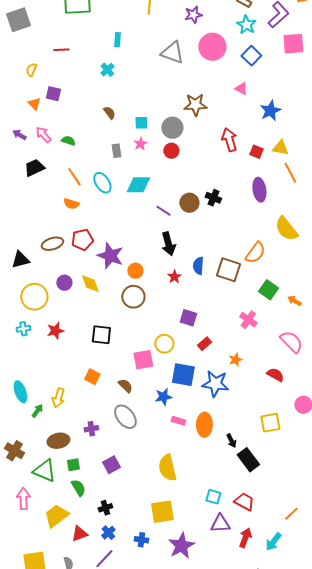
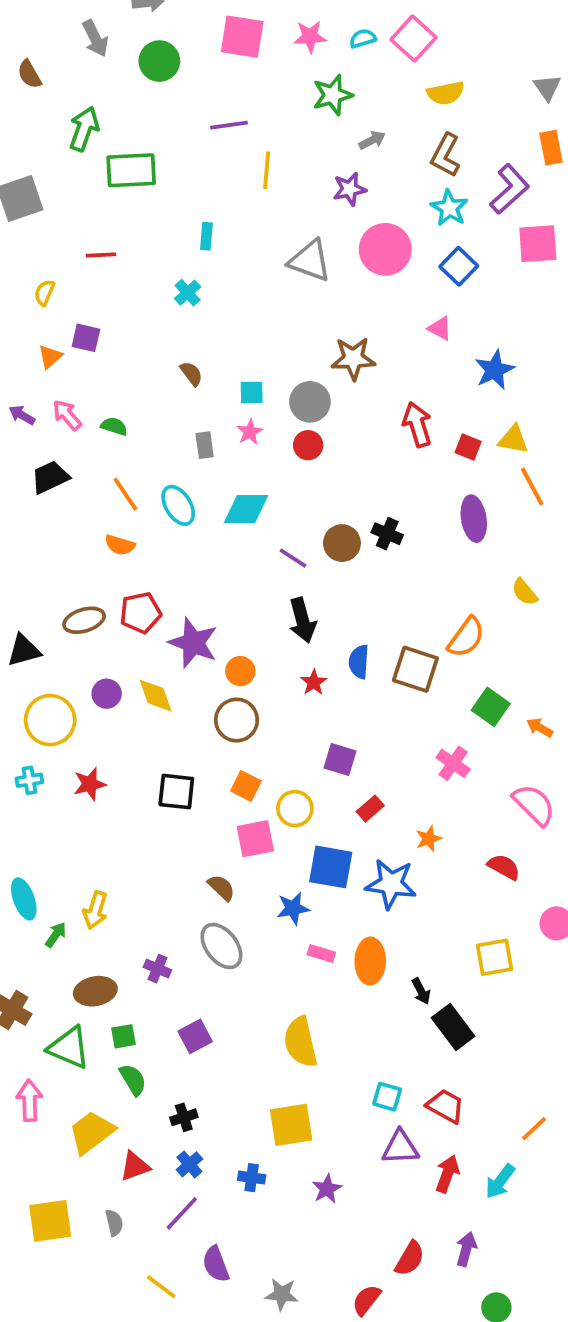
orange triangle: (34, 104) -> (50, 357), turned 32
yellow semicircle: (286, 229) -> (525, 592), size x0.6
orange square: (92, 377) -> (246, 786), moved
purple cross: (91, 429) -> (157, 969), turned 32
purple star: (181, 546) -> (327, 1189), size x0.6

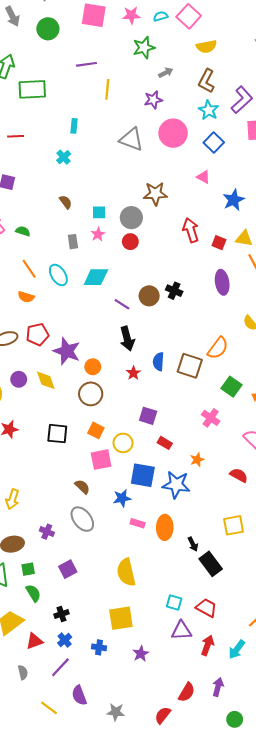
red rectangle: (370, 809) -> (165, 443), turned 72

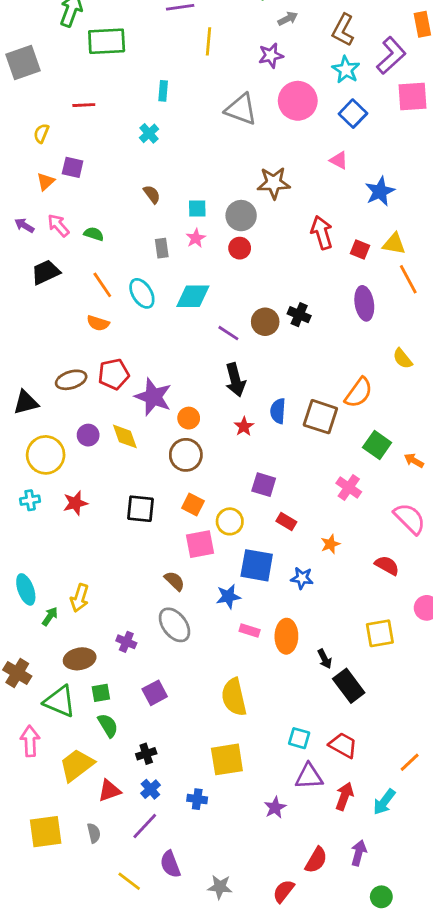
blue star: (176, 485) -> (302, 578), size x0.6
purple star: (141, 654) -> (275, 808), moved

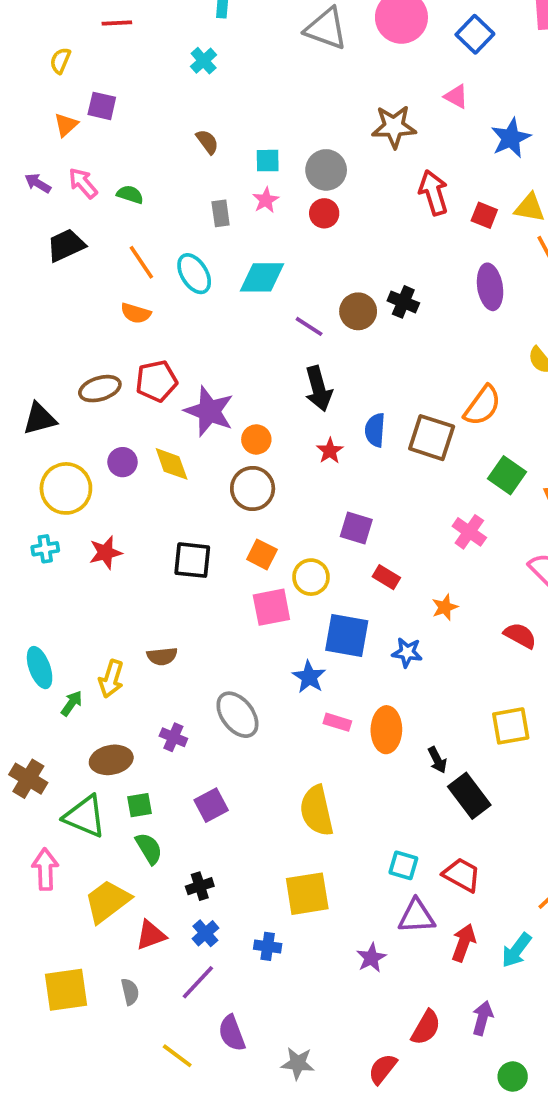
brown star: (274, 183) -> (394, 127), moved
brown semicircle: (175, 581) -> (162, 656), moved, turned 130
blue star: (228, 597) -> (309, 677), turned -30

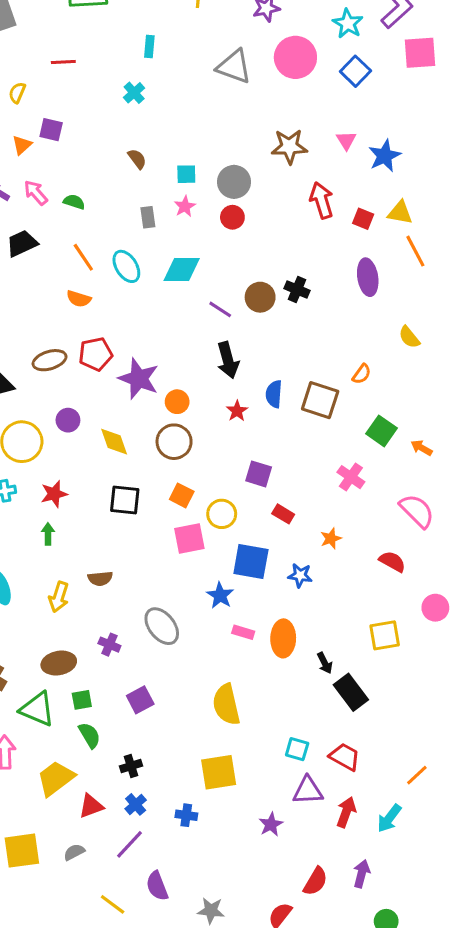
pink triangle: (456, 96) -> (346, 140), moved, turned 30
orange semicircle: (482, 406) -> (362, 374), size x0.6
yellow diamond: (172, 464) -> (114, 442), moved
green arrow: (72, 703) -> (48, 534), moved, turned -35
gray semicircle: (130, 992) -> (74, 852), turned -105

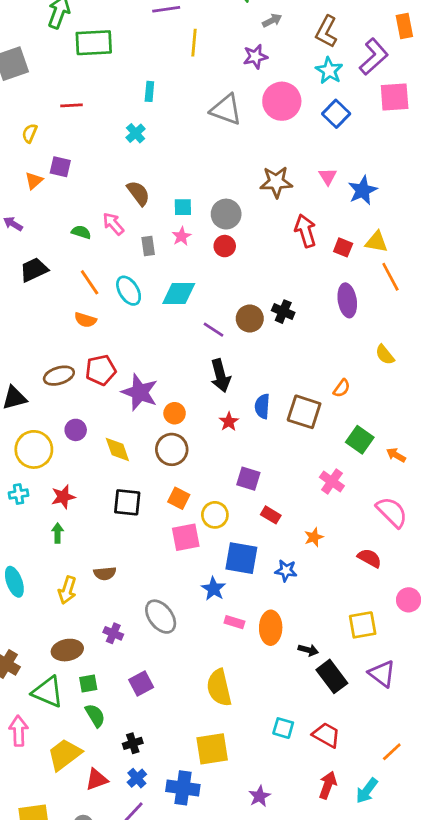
brown semicircle: (137, 159) -> (138, 193), size x1.4
pink arrow: (36, 193) -> (113, 224), moved
black arrow: (325, 663) -> (308, 650), turned -48
purple triangle: (308, 791) -> (382, 674), moved, turned 40
blue cross: (186, 815) -> (183, 788), size x1.6

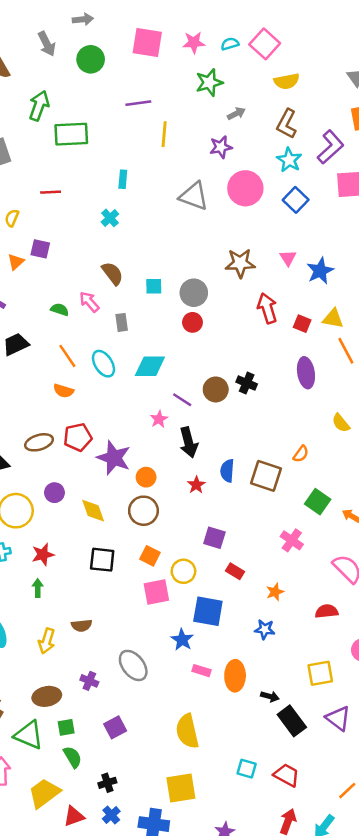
pink star: (181, 236) -> (159, 419), moved
red semicircle: (370, 558) -> (327, 611), turned -35
blue star: (286, 571) -> (265, 629), moved

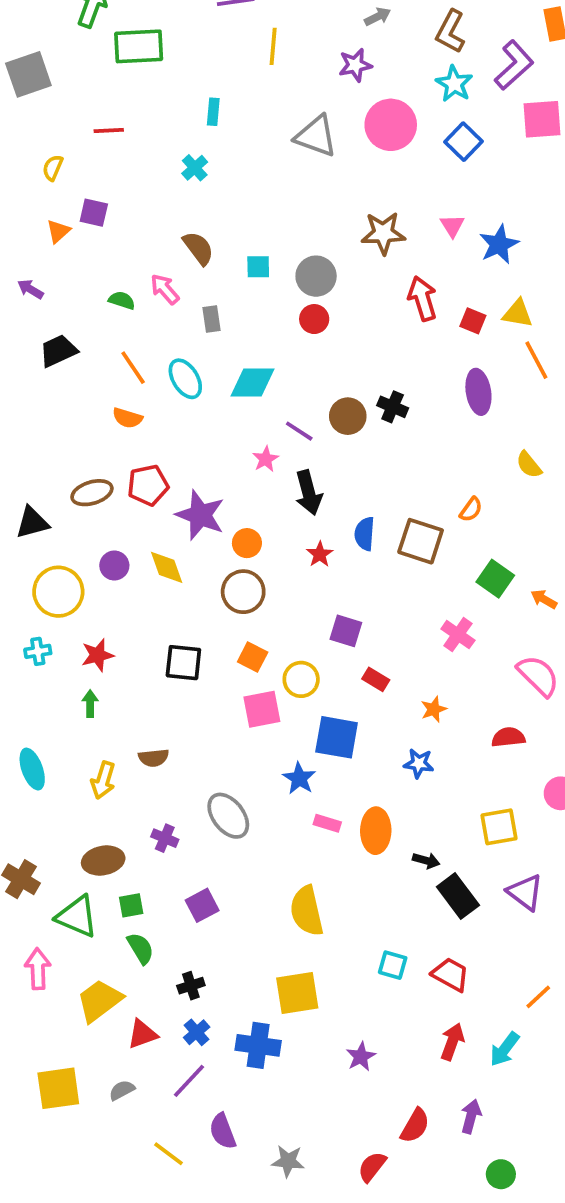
yellow diamond: (93, 511) -> (167, 567), moved

